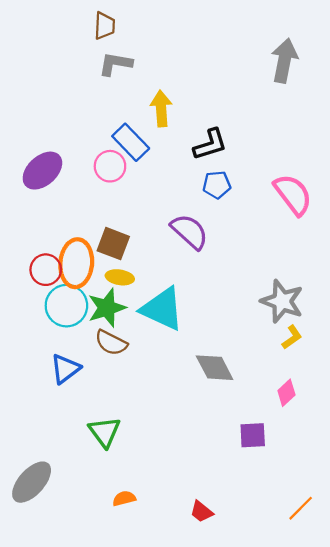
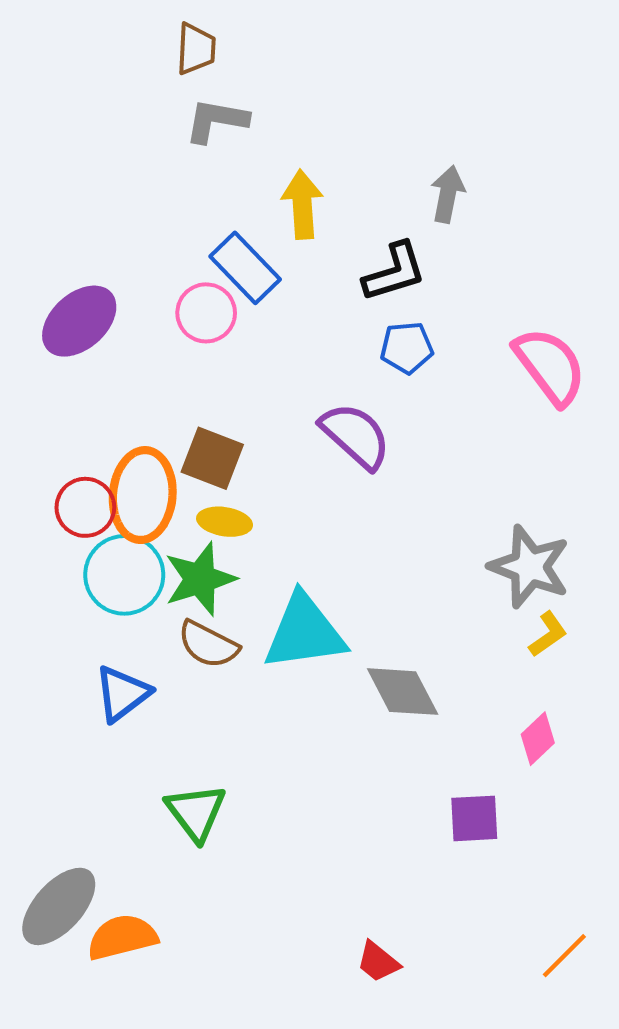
gray arrow: (284, 61) -> (448, 194), moved, size x0.7
cyan triangle: (162, 309) -> (304, 632), moved, turned -33
orange semicircle: (124, 498) -> (122, 937), moved, size x1.6

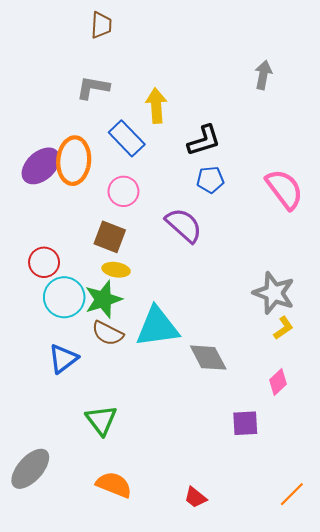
gray L-shape: (216, 120) -> (93, 88), moved
gray arrow: (448, 194) -> (263, 75), moved
pink circle: (206, 313) -> (123, 191), moved
orange ellipse: (143, 495) -> (74, 161), moved
orange semicircle: (122, 937) -> (114, 485), moved, turned 36

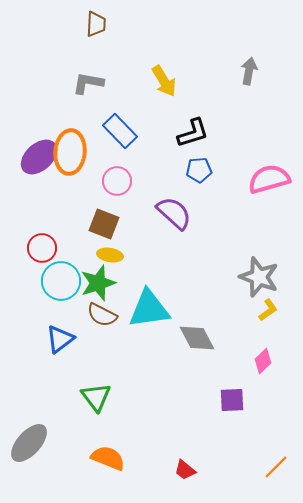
yellow arrow: (156, 106) -> (164, 81), moved, turned 152
pink semicircle: (284, 189) -> (269, 179), turned -69

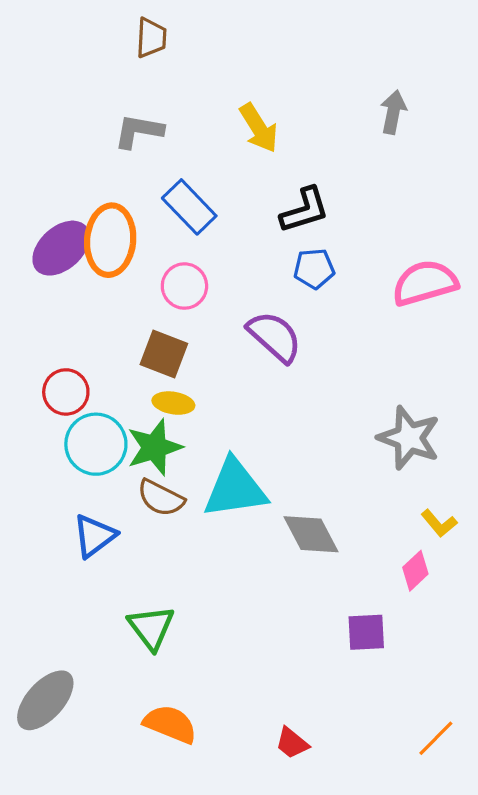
yellow L-shape: (268, 310) -> (439, 523), moved, turned 85

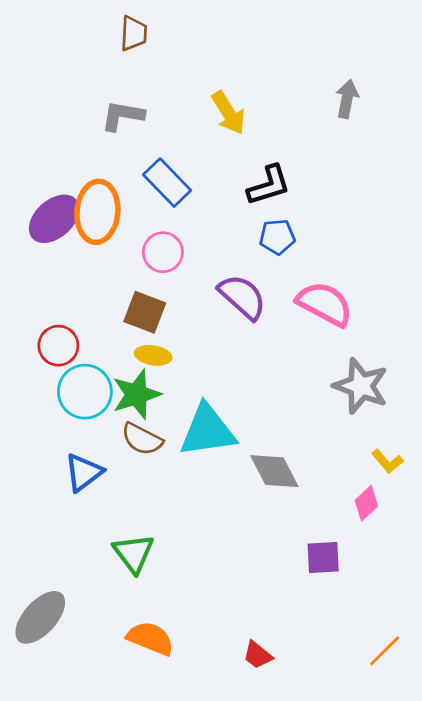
pink semicircle: (425, 283) -> (325, 304), moved, turned 44

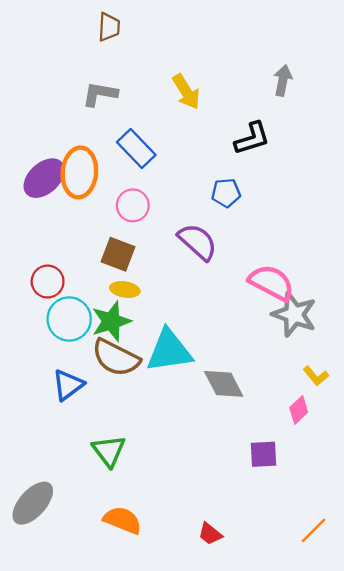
black L-shape: (269, 185) -> (252, 138), moved
pink semicircle: (325, 304) -> (271, 283), moved
brown semicircle: (142, 439) -> (116, 358), size x1.4

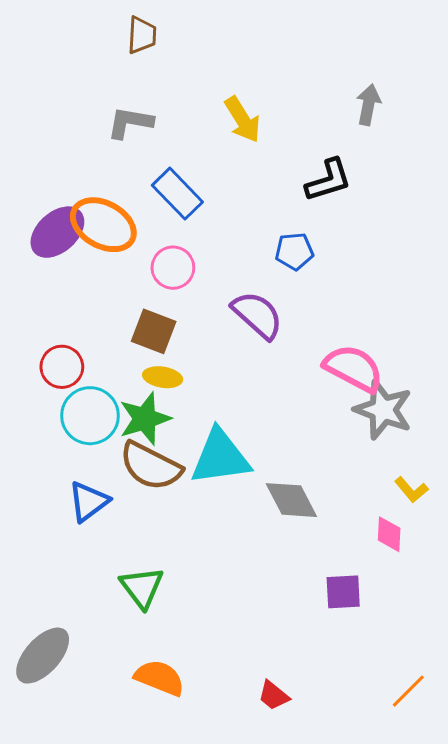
orange ellipse: (79, 172) -> (103, 225), turned -66
pink diamond: (299, 410) -> (389, 534), turned -44

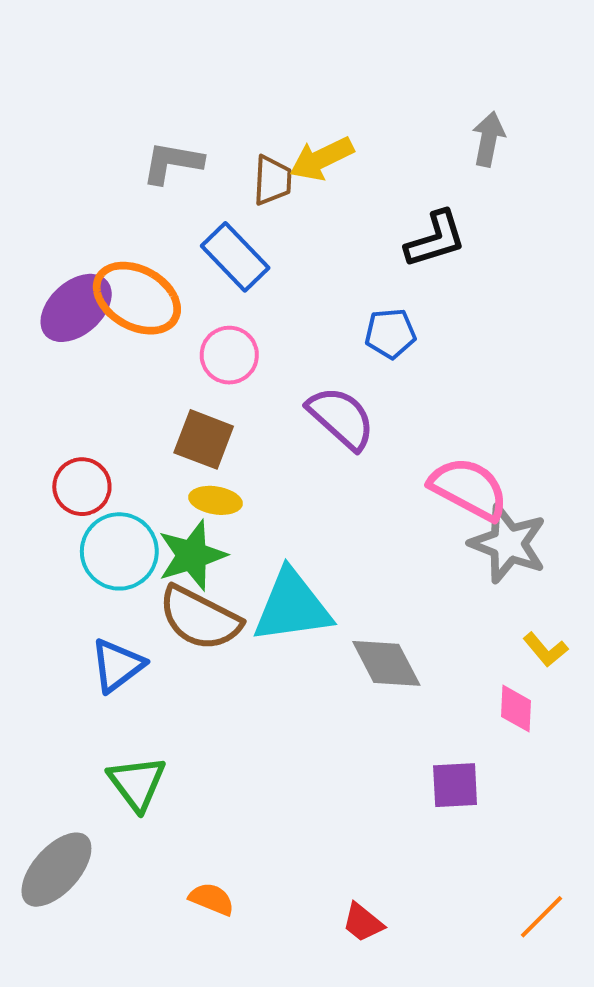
brown trapezoid: (142, 35) -> (272, 180), moved
yellow arrow: (243, 120) -> (322, 159), turned 96
green triangle: (142, 587) -> (137, 783), moved
orange semicircle: (160, 678) -> (212, 899), size x0.7

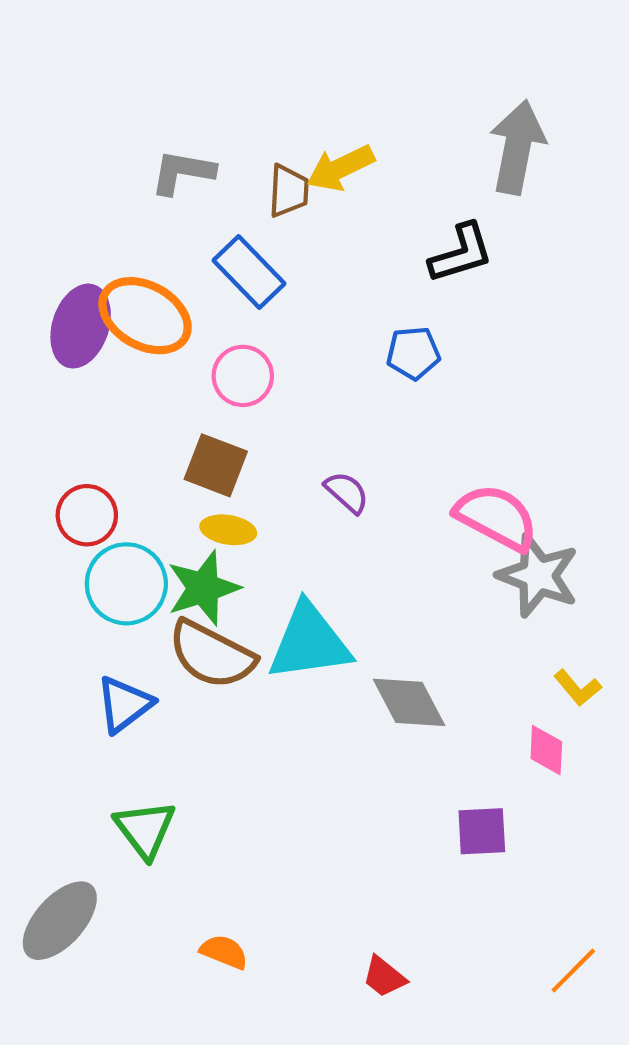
gray arrow: (488, 139) -> (517, 147), size x1.6
purple ellipse: (76, 308) -> (81, 326), turned -30
purple semicircle: (341, 418) -> (347, 492), moved, size x0.6

